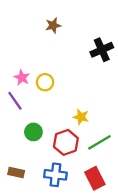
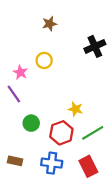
yellow circle: (45, 82) -> (44, 60), moved

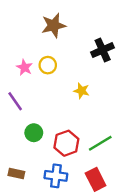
brown star: (50, 24) -> (54, 25), size x1.5
pink star: (20, 72) -> (24, 67), moved
yellow star: (75, 109) -> (82, 91), moved

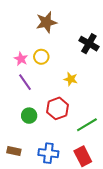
black cross: (103, 50) -> (89, 44), turned -36
purple line: (15, 101) -> (25, 82), moved
red hexagon: (66, 143) -> (58, 108), moved

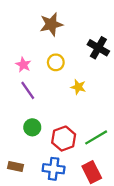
yellow circle: (41, 57) -> (56, 62), moved
red hexagon: (58, 108) -> (64, 139), moved

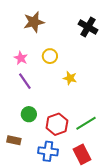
brown star: (51, 24) -> (34, 22), moved
black cross: (98, 48) -> (88, 27), moved
brown rectangle: (15, 167) -> (14, 140), moved

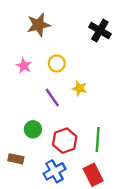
purple line: (25, 81) -> (52, 98), moved
green line: (86, 123) -> (98, 140), turned -55
blue cross: (48, 151) -> (55, 171), turned -36

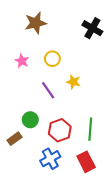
brown rectangle: (16, 159) -> (14, 139), moved, turned -48

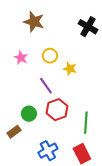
brown star: (36, 23) -> (34, 22), turned 30
yellow star: (73, 82) -> (70, 69), moved
red hexagon: (60, 130) -> (57, 110), moved

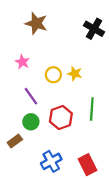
yellow circle: (50, 56) -> (53, 75), moved
purple line: (46, 86) -> (31, 96), moved
green line: (86, 123) -> (92, 109), moved

